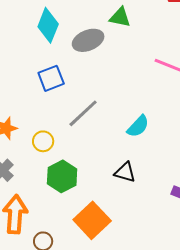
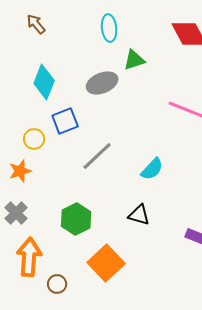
green triangle: (120, 17) -> (134, 60), turned -30
cyan diamond: (48, 25) -> (44, 82), moved
yellow circle: (43, 141) -> (34, 139), moved

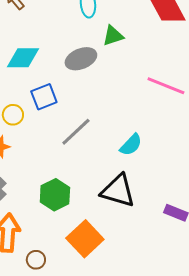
cyan diamond: (44, 82) -> (23, 58), turned 68
black triangle: (139, 215) -> (118, 191), size x1.6

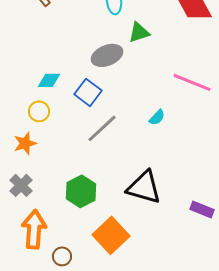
cyan diamond: (23, 58) -> (49, 80), moved, size x0.7
blue square: (44, 97) -> (88, 92), moved, turned -32
cyan semicircle: (131, 145) -> (157, 117), moved, size x0.7

